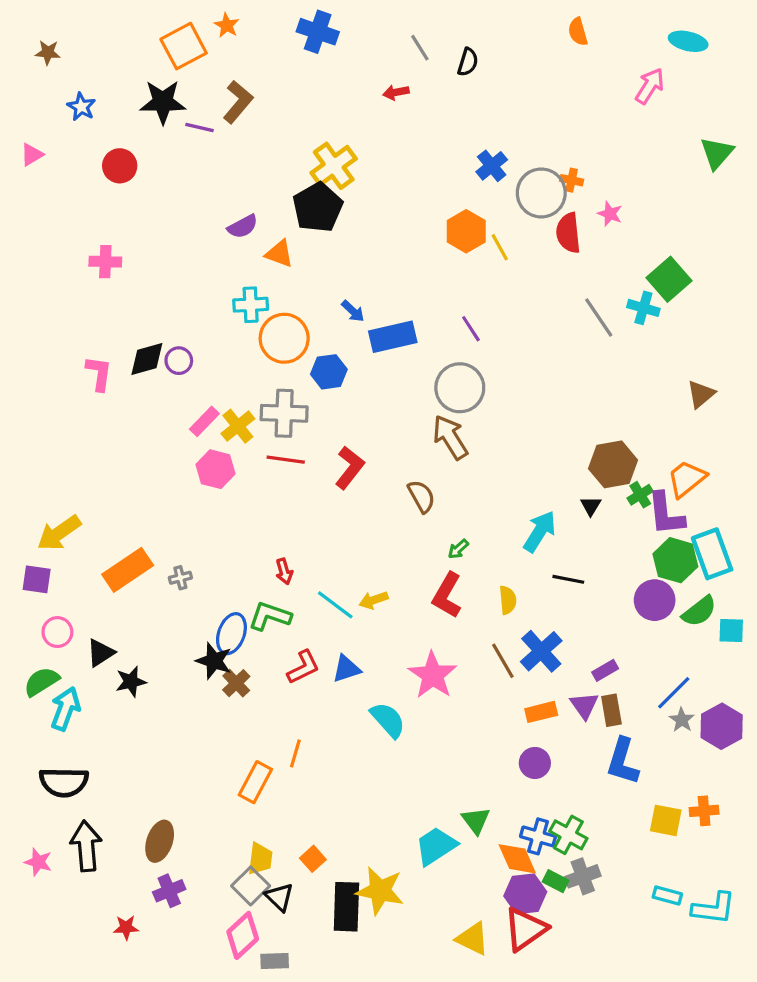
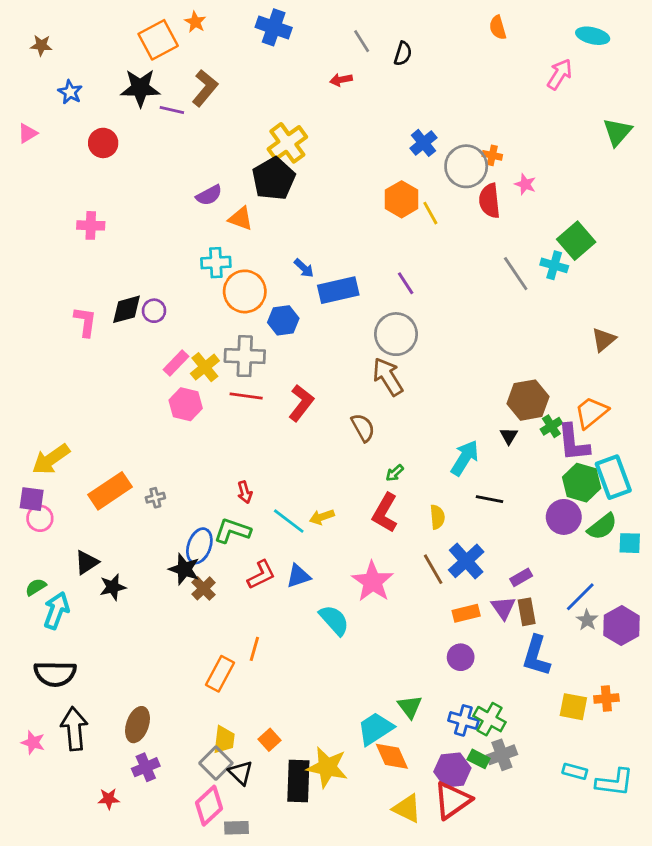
pink circle: (57, 632) -> (40, 518), moved
green semicircle: (41, 682) -> (36, 587), size x0.7
orange diamond: (517, 859) -> (392, 756), moved

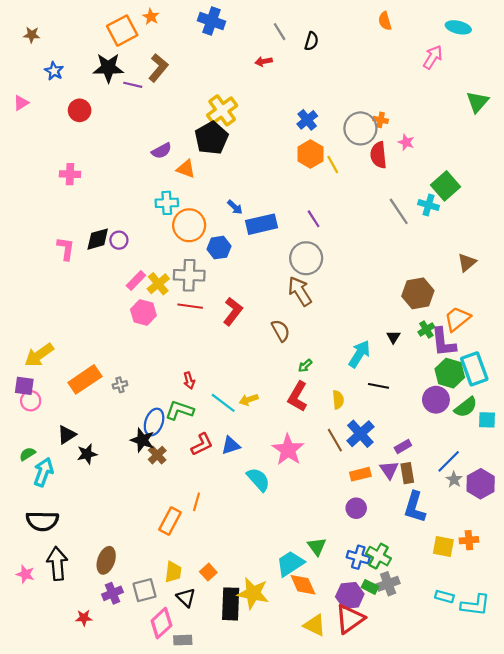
blue cross: (424, 143) -> (307, 120), moved
brown hexagon: (528, 400) -> (418, 293), moved
gray square: (216, 763) -> (144, 590), moved, turned 30

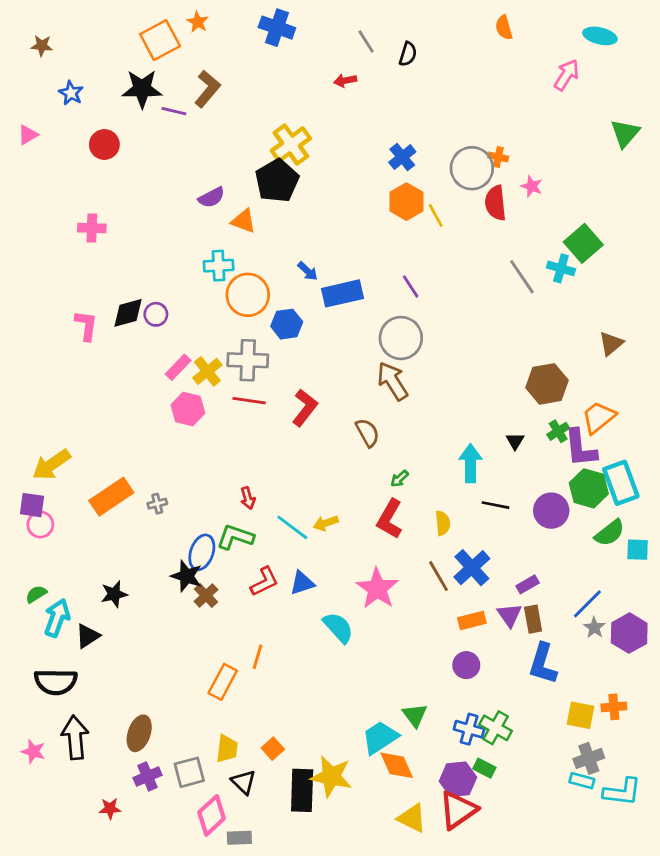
cyan arrow: (359, 354) -> (470, 463), turned -32
purple circle: (436, 400) -> (551, 511), moved
black triangle: (67, 435) -> (88, 636), moved
gray cross: (388, 584) -> (589, 758), moved

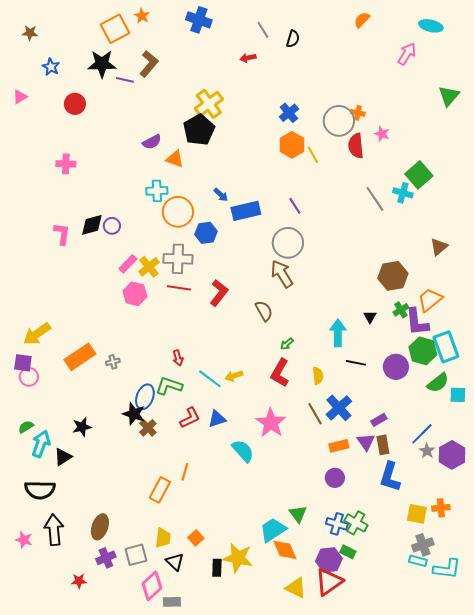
orange semicircle: (504, 28) -> (362, 20), turned 60
black rectangle: (302, 790) -> (217, 568), size x0.6

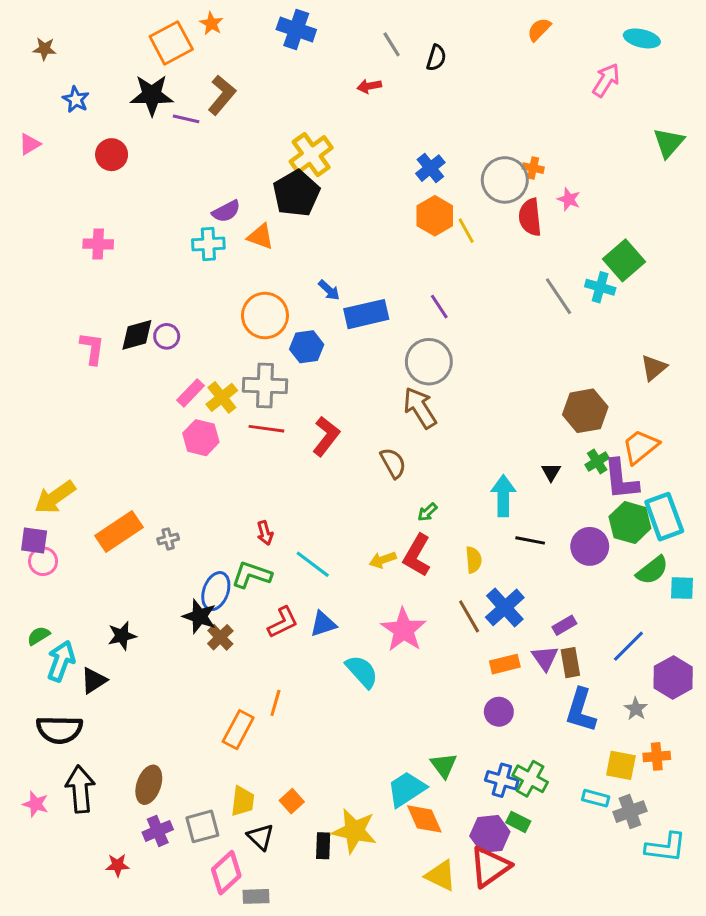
cyan cross: (157, 191) -> (208, 244), moved
yellow arrow: (234, 376) -> (383, 560), moved
gray star: (427, 451) -> (636, 709), moved
cyan rectangle: (418, 561) -> (596, 798), moved

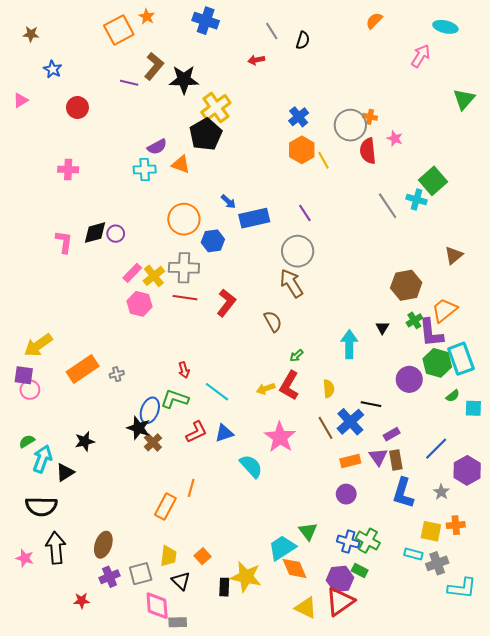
black star: (152, 95) -> (184, 80), moved
black line: (530, 540) -> (371, 404), moved
green semicircle: (652, 570) -> (453, 396), size x0.6
pink diamond: (226, 873) -> (157, 606), turned -52

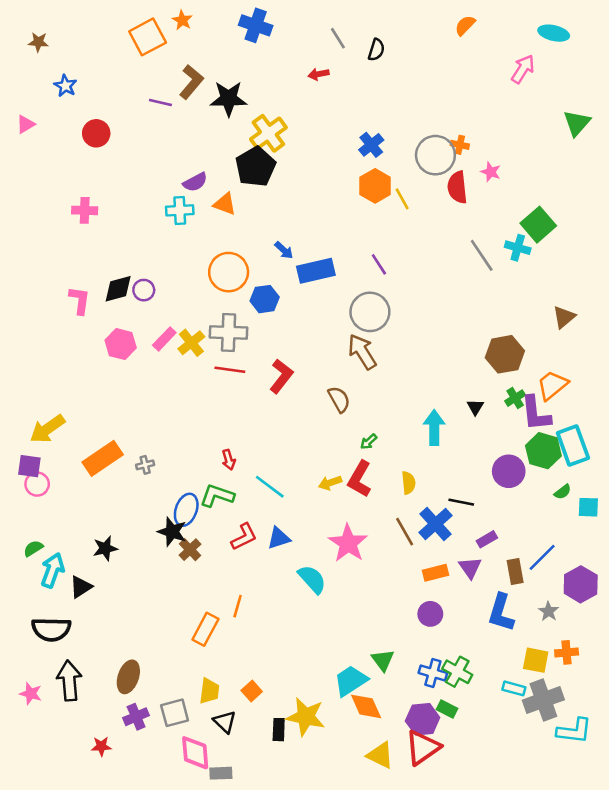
pink hexagon: (139, 304) -> (121, 344), moved
brown rectangle: (396, 460) -> (515, 571), moved
gray cross: (437, 563) -> (543, 700), size x1.4

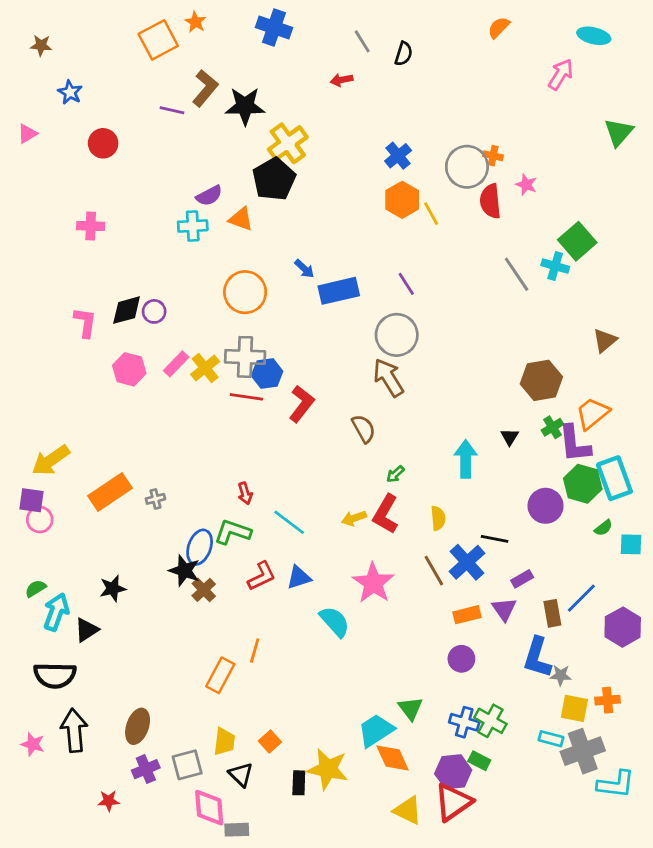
blue hexagon: (265, 299) -> (267, 373), moved
gray star: (549, 611) -> (561, 675), moved, turned -30

